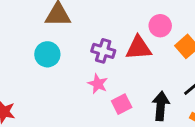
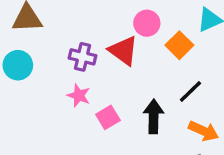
red triangle: (139, 48) -> (123, 51), turned 44

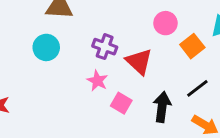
red triangle: (123, 51) -> (139, 62), moved
pink square: (108, 117) -> (121, 103), turned -35

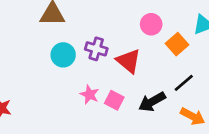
cyan circle: (46, 47) -> (63, 55), moved
pink star: (97, 81) -> (90, 95), moved
black arrow: (162, 107) -> (152, 102), turned -124

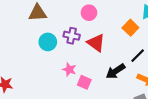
pink circle: (151, 24) -> (89, 13), moved
pink square: (114, 100) -> (84, 82), moved

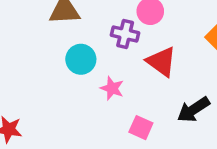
purple cross: (72, 36) -> (125, 34), moved
pink star: (69, 69) -> (112, 88), moved

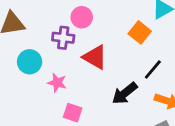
pink square: (141, 128) -> (73, 113), moved

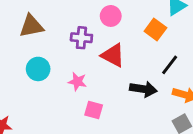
pink circle: (82, 17) -> (111, 16), moved
cyan circle: (30, 62) -> (38, 69), moved
black arrow: (125, 93) -> (143, 89), turned -130

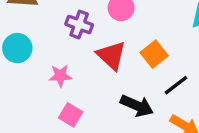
orange square: (155, 29) -> (154, 54), moved
pink star: (77, 82) -> (60, 76), turned -30

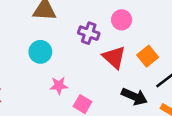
pink star: (60, 76) -> (59, 86), moved

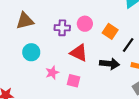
pink circle: (122, 20) -> (85, 24), moved
red triangle: (114, 57) -> (79, 53), moved

